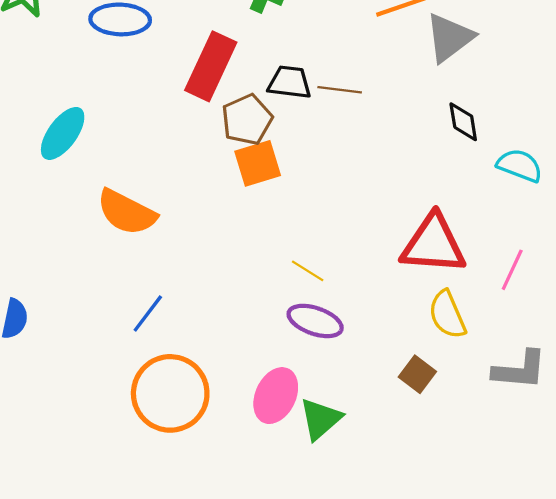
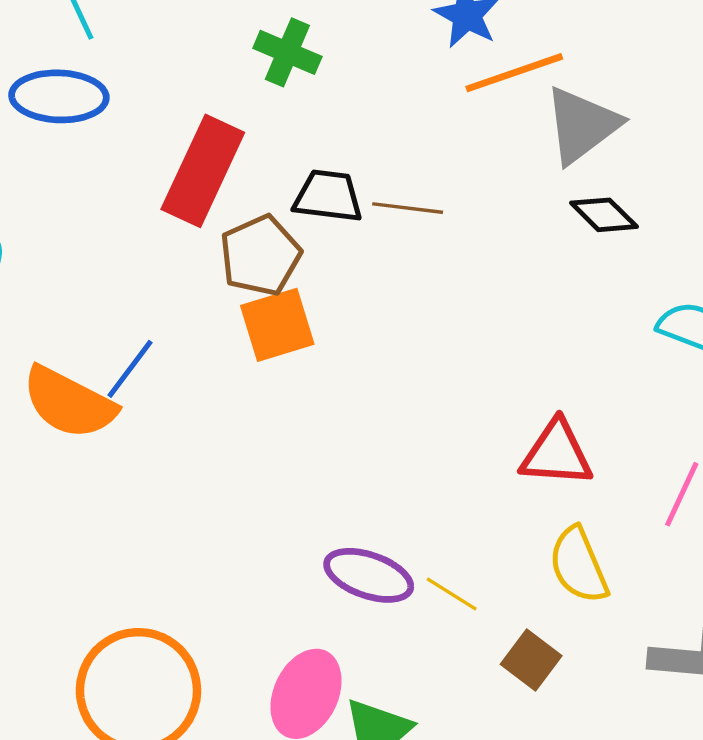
black diamond: (463, 122) -> (604, 215), moved, turned -36
red triangle: (433, 244) -> (557, 454), size x0.7
yellow line: (308, 271) -> (452, 594), moved
blue line: (148, 314) -> (130, 369), moved

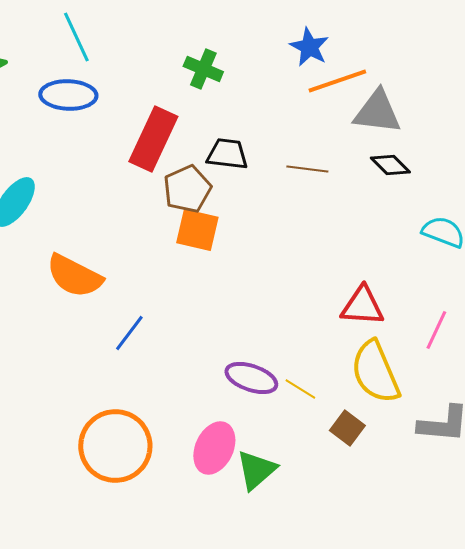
gray triangle: (582, 125) -> (377, 112), turned 44
brown line: (408, 208) -> (307, 169), moved
orange square: (277, 325) -> (197, 230), turned 30
blue line: (130, 369) -> (129, 333), moved
yellow semicircle: (579, 565) -> (375, 372), size x1.4

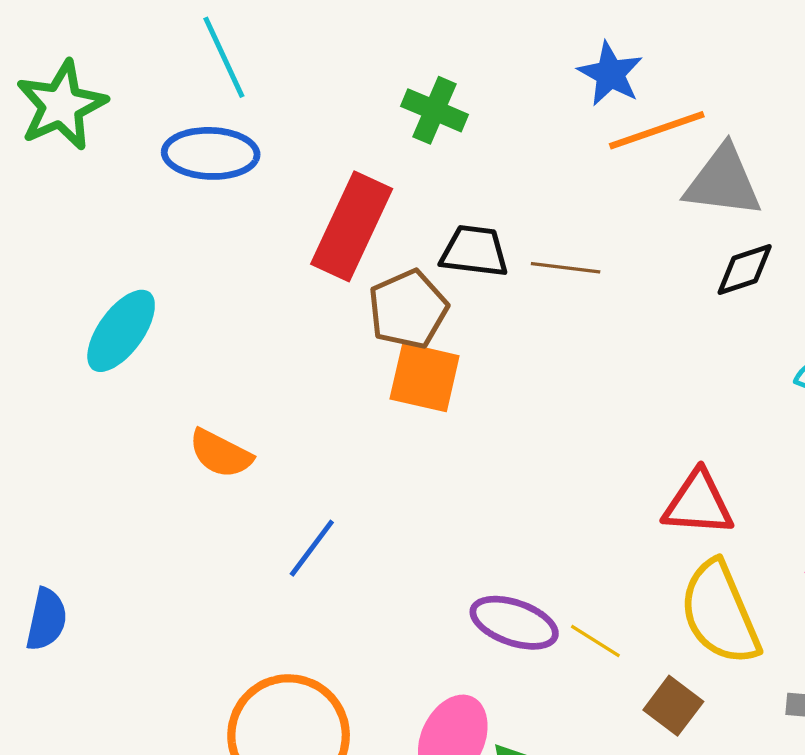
black diamond: (390, 165) -> (745, 270), turned -63
brown line: (307, 169) -> (566, 268), moved
orange semicircle: (74, 276) -> (221, 454), size x0.7

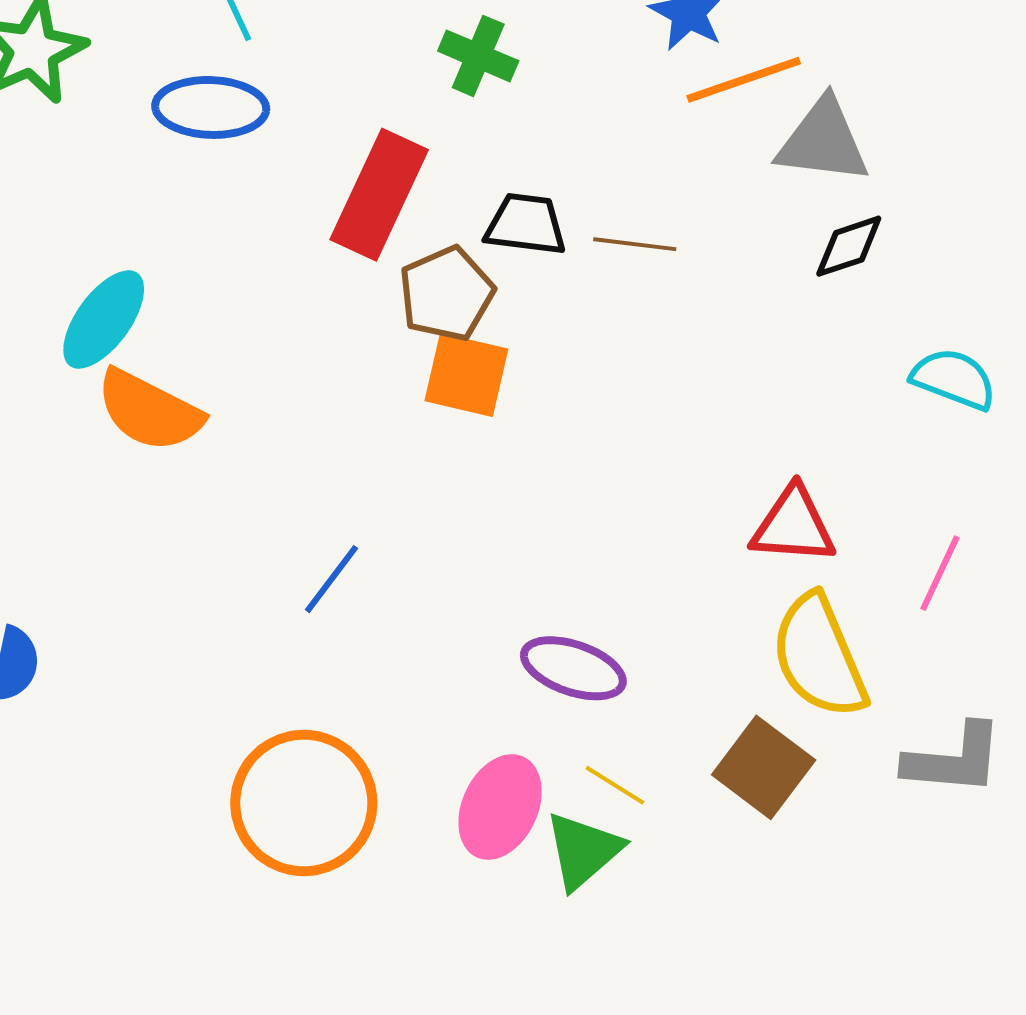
orange semicircle: (221, 454) -> (149, 411), moved, size x1.4
yellow line: (595, 641) -> (615, 785), moved
brown square: (673, 706) -> (764, 767), size x1.4

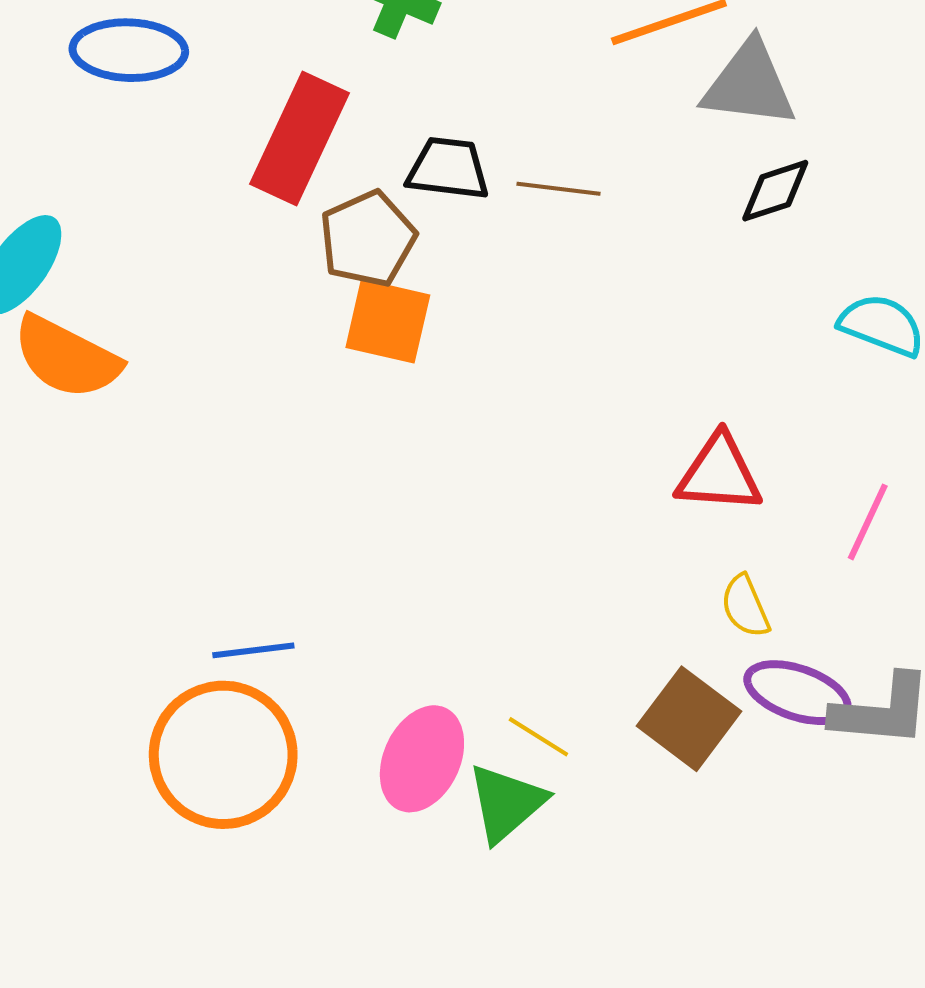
blue line: (332, 579) -> (253, 650), moved, turned 46
yellow semicircle: (819, 656) -> (745, 606), size x0.5
purple ellipse: (573, 668) -> (797, 693), moved

